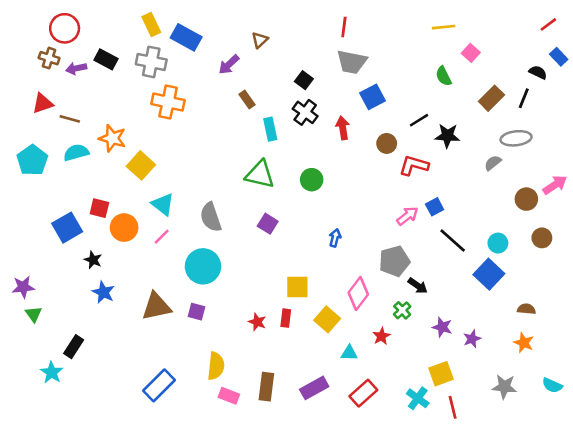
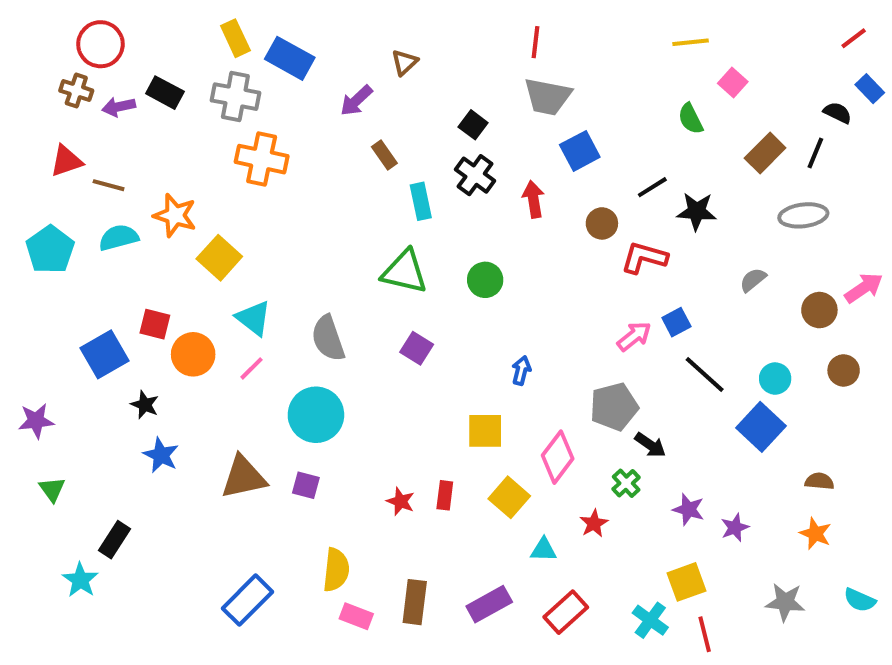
gray semicircle: (493, 163) -> (753, 280), moved
purple star: (23, 287) -> (36, 421), moved
yellow square: (297, 287) -> (485, 431), moved

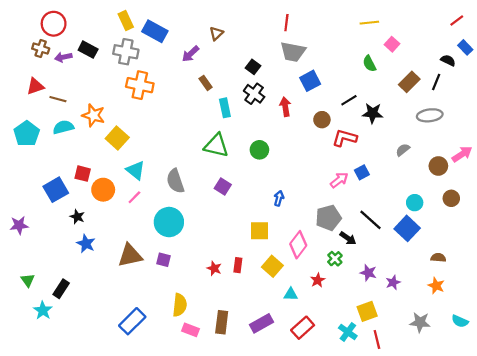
black line: (705, 374) -> (370, 220), moved
green triangle: (52, 489) -> (28, 280), moved

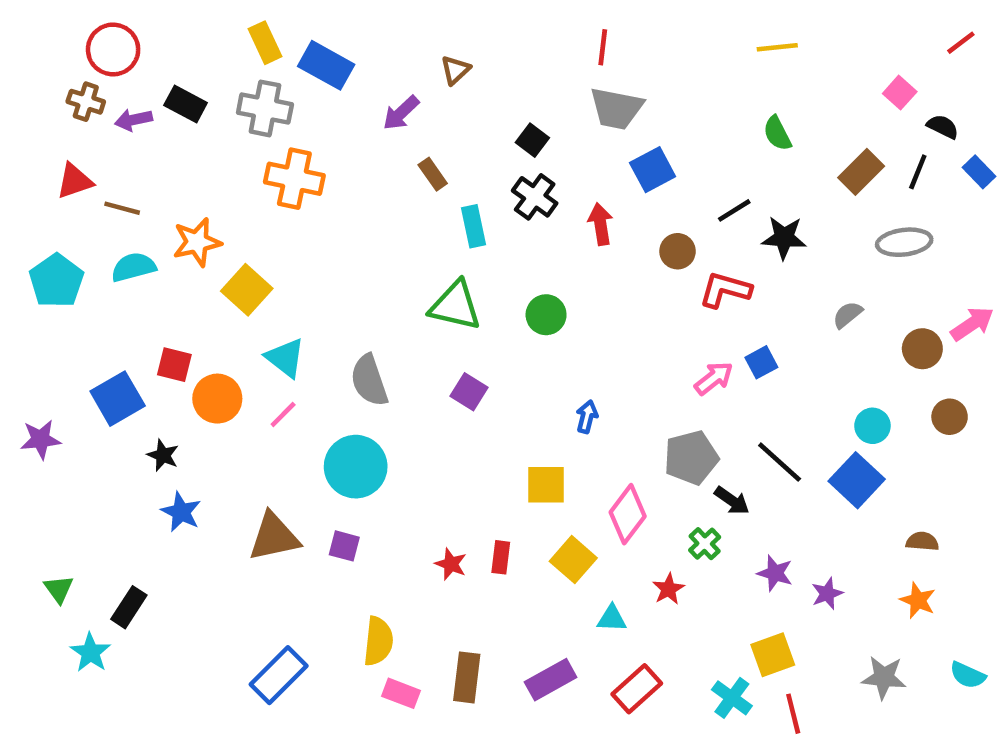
pink square: (392, 44) -> (900, 93), moved
blue rectangle: (465, 47) -> (979, 172), moved
orange star: (93, 115) -> (197, 242), turned -30
purple star: (19, 225) -> (41, 439), moved

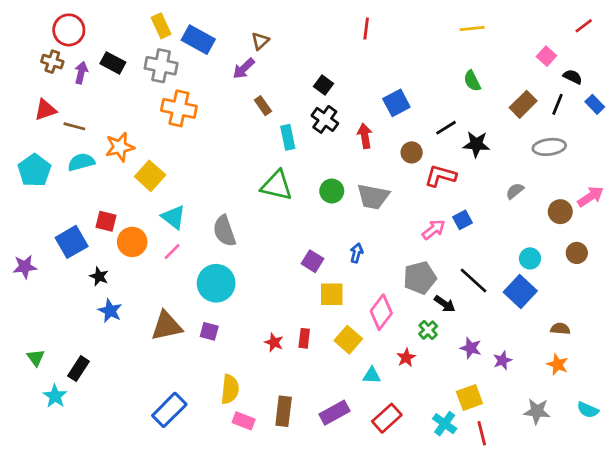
brown triangle: (455, 70) -> (260, 41), moved
gray trapezoid: (616, 108) -> (373, 197), moved
purple arrow: (133, 120) -> (81, 73), turned 115
purple square: (469, 392) -> (312, 261), moved

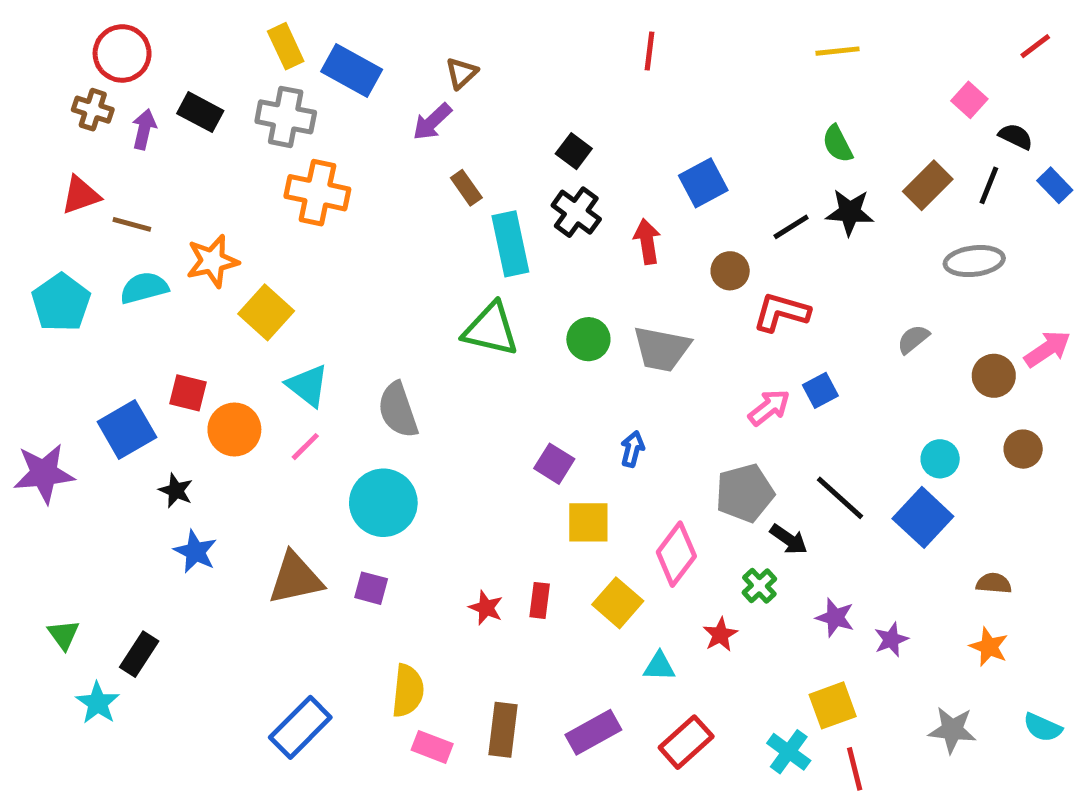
cyan rectangle: (288, 137) -> (510, 244), size x1.4
black star: (476, 144) -> (850, 212), moved
purple star: (25, 267) -> (44, 473), size x1.4

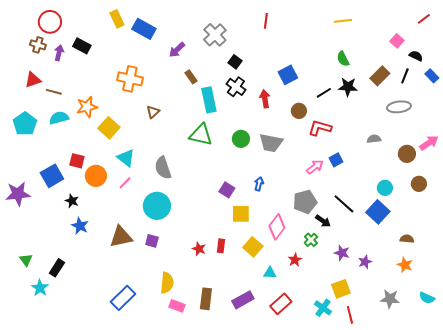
brown triangle: (461, 73) -> (153, 112), moved
gray cross: (286, 117) -> (215, 35), moved, turned 35
gray semicircle: (913, 339) -> (374, 139), turned 32

